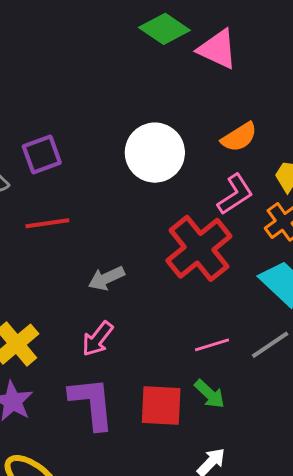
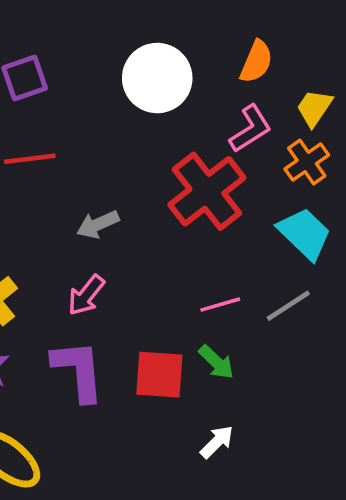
orange semicircle: (239, 137) -> (256, 62), turned -36

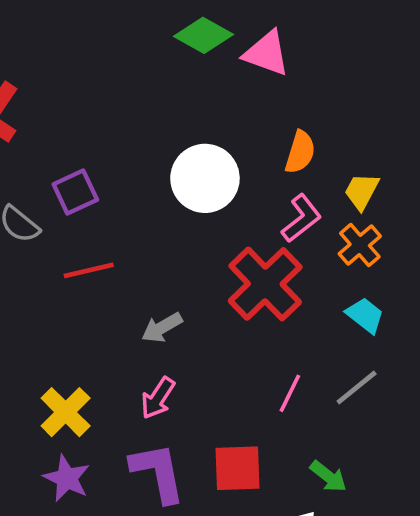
cyan trapezoid: (305, 234) -> (365, 315), size x0.7
pink line: (220, 305) -> (290, 393), turned -42
green arrow: (216, 362) -> (328, 476), moved

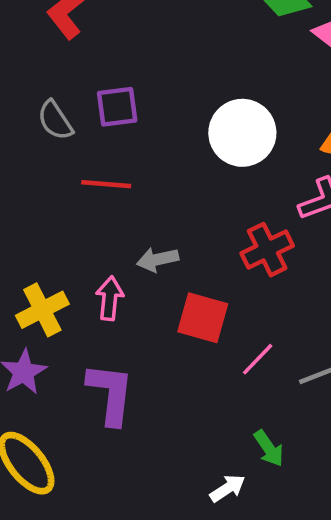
red cross: (265, 284) -> (267, 250), size x0.7
pink arrow: (158, 398) -> (110, 298), moved, turned 135
red square: (238, 468) -> (203, 318), moved

